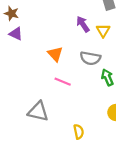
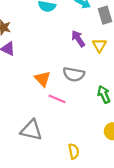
orange triangle: (55, 54) -> (42, 79), moved
gray semicircle: (90, 58) -> (74, 74), moved

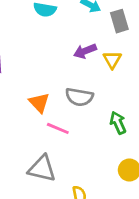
purple arrow: (78, 39) -> (85, 51), turned -78
gray triangle: (31, 130) -> (42, 169), moved

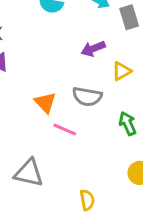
yellow triangle: (112, 60) -> (122, 71), moved, turned 30
gray triangle: (42, 169) -> (29, 173), moved

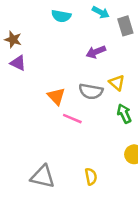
yellow triangle: (122, 71) -> (117, 83), moved, turned -49
gray triangle: (29, 173) -> (43, 177), moved

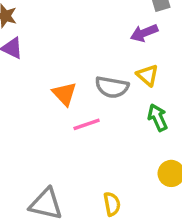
purple arrow: (96, 52) -> (144, 33), moved
pink line: (72, 119) -> (87, 124), turned -42

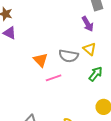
purple arrow: (144, 33) -> (88, 24), turned -98
green arrow: (158, 118) -> (96, 74), turned 63

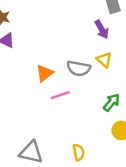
orange triangle: (41, 60) -> (45, 73), turned 35
green arrow: (96, 74) -> (111, 102), moved

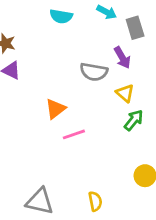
gray semicircle: (79, 68) -> (94, 72), moved
green arrow: (111, 102) -> (134, 120), moved

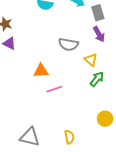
purple arrow: (122, 58) -> (99, 34), moved
orange triangle: (55, 109) -> (41, 71), turned 35

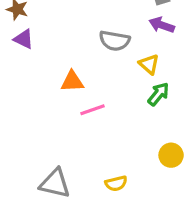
purple arrow: (99, 34) -> (162, 25), turned 140
yellow semicircle: (69, 137) -> (116, 183), turned 88

